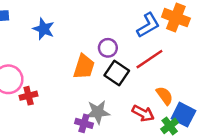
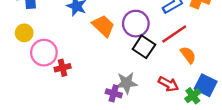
purple circle: (108, 48) -> (136, 24), size x1.5
orange trapezoid: (84, 67) -> (103, 26), moved, turned -65
orange semicircle: (165, 96) -> (188, 55), moved

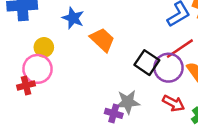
purple circle: (136, 24) -> (168, 68), moved
yellow circle: (24, 33) -> (44, 47), moved
red cross: (63, 68) -> (26, 85), moved

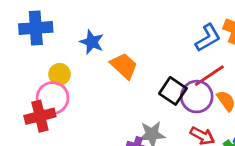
red cross: (26, 85) -> (40, 116), size x1.5

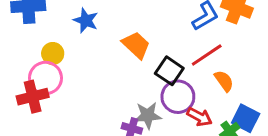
orange trapezoid: (124, 66) -> (136, 45), moved
purple circle: (197, 97) -> (178, 97), moved

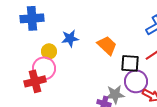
blue star: (86, 20) -> (70, 38), moved, turned -30
black square: (169, 71) -> (130, 63), turned -30

